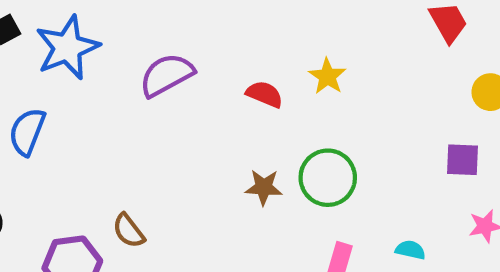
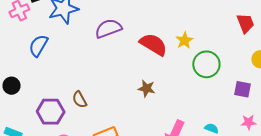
red semicircle: (265, 94) -> (153, 44), size x1.6
green circle: (328, 178) -> (206, 64), moved

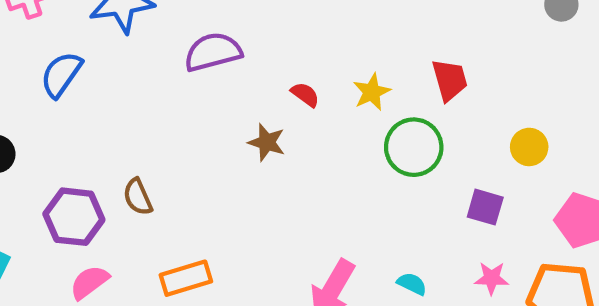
red trapezoid: (245, 23) -> (450, 80), moved
red semicircle: (153, 44) -> (305, 95), size x0.5
brown star: (147, 88) -> (267, 142), moved

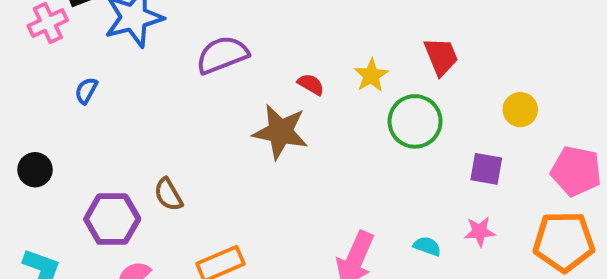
blue semicircle: (61, 74) -> (86, 91), size x0.6
brown star: (267, 142) -> (280, 132), size x1.6
pink star: (492, 278) -> (480, 232), moved

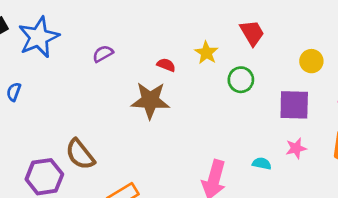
purple semicircle: (222, 55) -> (103, 54), size x0.6
green circle: (415, 121) -> (241, 80), size x0.7
purple square: (486, 169) -> (294, 105), size x1.4
brown semicircle: (168, 195) -> (80, 154), size x1.4

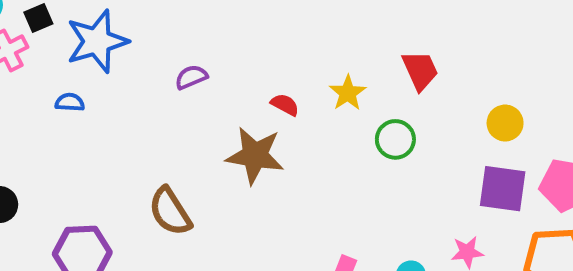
blue semicircle: (14, 92) -> (70, 102), moved, turned 66
purple square: (294, 105) -> (503, 189), moved
brown semicircle: (80, 154) -> (170, 211), moved

